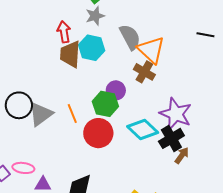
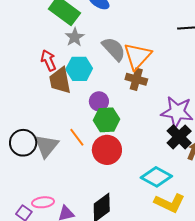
orange triangle: (151, 50) -> (137, 56), turned 44
purple circle: (116, 90) -> (99, 101), moved
cyan diamond: (143, 129) -> (156, 177), moved

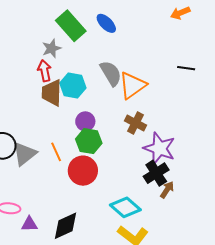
gray star: (75, 37) -> (52, 48), moved
brown cross: (136, 79) -> (136, 123), moved

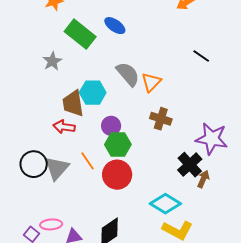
gray star: (52, 48) -> (52, 61), moved
black line: (186, 68) -> (201, 56), turned 36
red arrow: (45, 71) -> (64, 127), moved, turned -60
orange triangle: (132, 85) -> (151, 82), size x0.7
purple star: (159, 148) -> (212, 139), moved

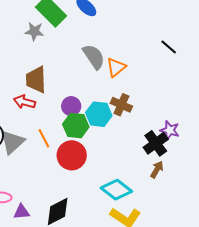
gray star: (52, 61) -> (34, 31), moved, turned 30
cyan hexagon: (93, 93) -> (99, 114), moved
purple star: (212, 139) -> (170, 130), size x0.6
black cross: (190, 165) -> (156, 143), moved

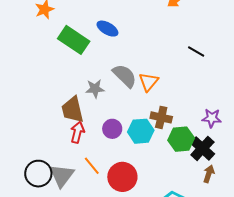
gray star: (34, 31) -> (95, 89), moved
red arrow: (24, 102) -> (77, 132), moved, turned 100
green hexagon: (76, 126) -> (181, 139), moved
purple star: (170, 130) -> (212, 118), moved

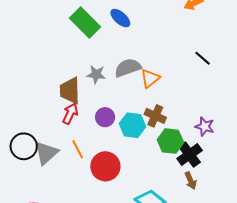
gray semicircle: (125, 76) -> (128, 68), turned -76
brown arrow: (209, 174) -> (191, 181), turned 126

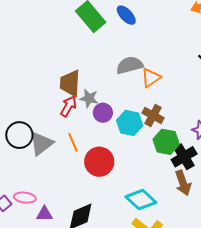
gray star: (96, 74) -> (89, 98), moved
brown arrow: (191, 181) -> (183, 183), size x1.4

